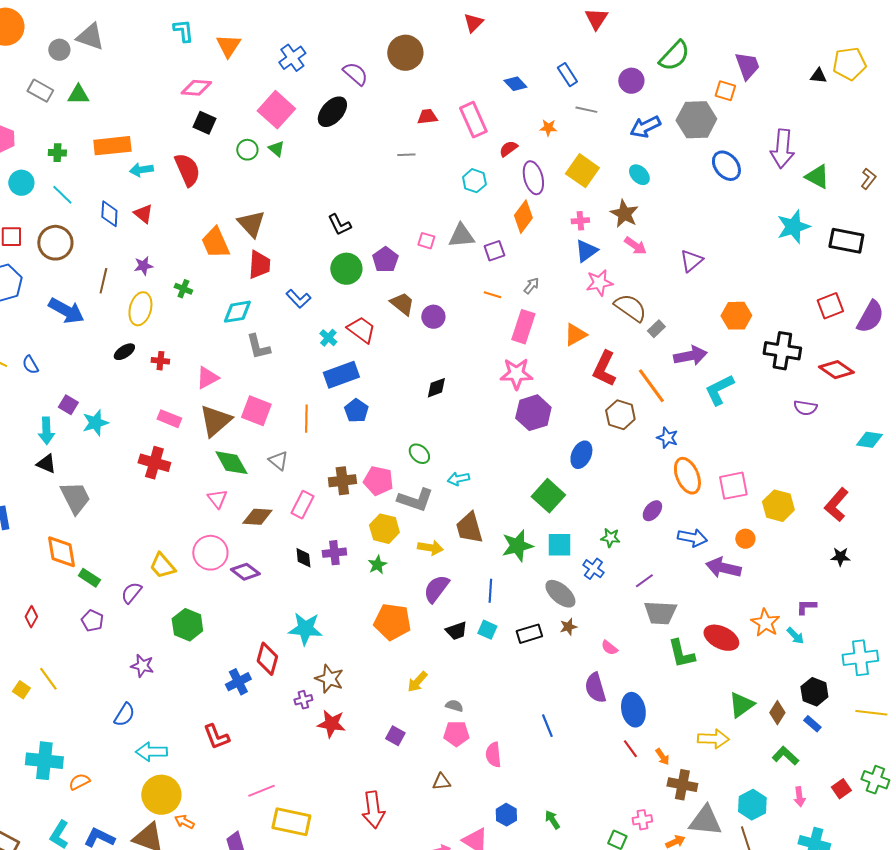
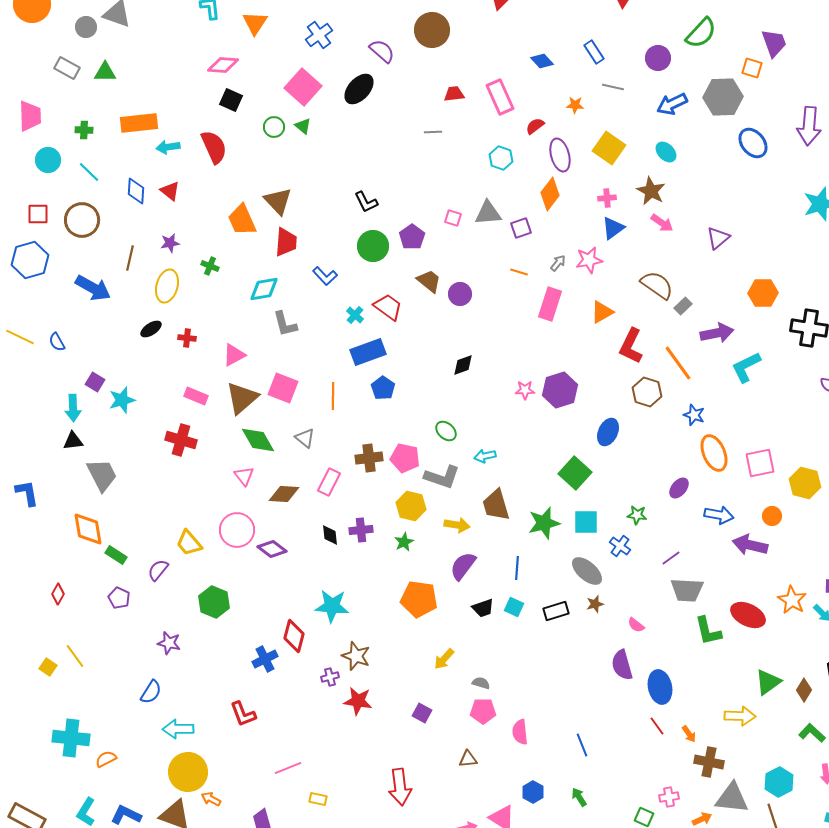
pink star: (599, 283) -> (589, 260), moved
pink star: (516, 374) -> (525, 390), moved, size x0.6
black triangle: (46, 464) -> (73, 441), turned -30
blue line: (547, 726) -> (582, 745), moved
yellow rectangle: (291, 822) -> (318, 799), size x0.5

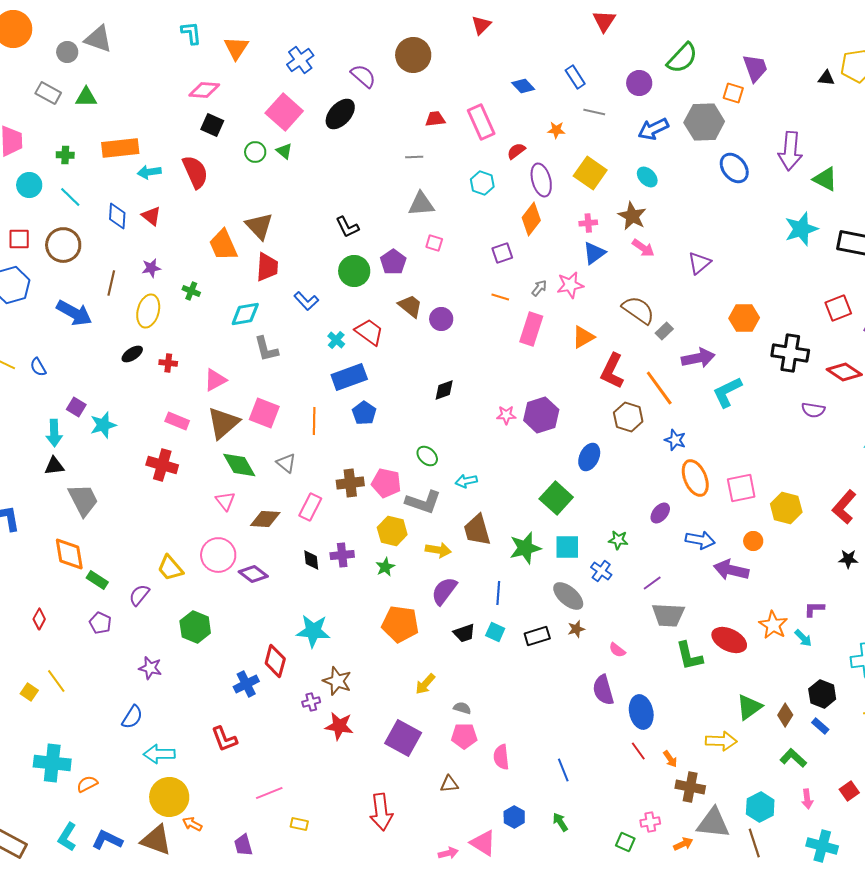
gray triangle: (488, 213) -> (421, 204), moved
purple square: (422, 713) -> (403, 738), size x1.8

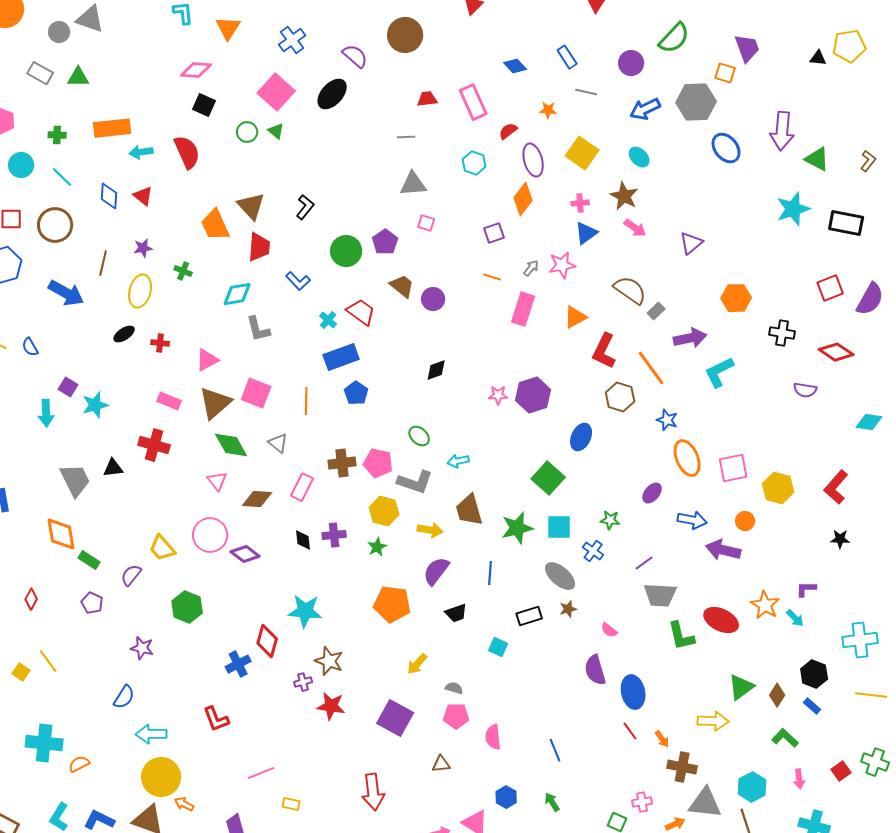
black L-shape: (347, 227) -> (305, 207), moved, turned -115
black cross: (790, 353) -> (782, 333), size x0.7
black triangle: (54, 466) -> (113, 468), moved
cyan square: (495, 632) -> (498, 647), moved

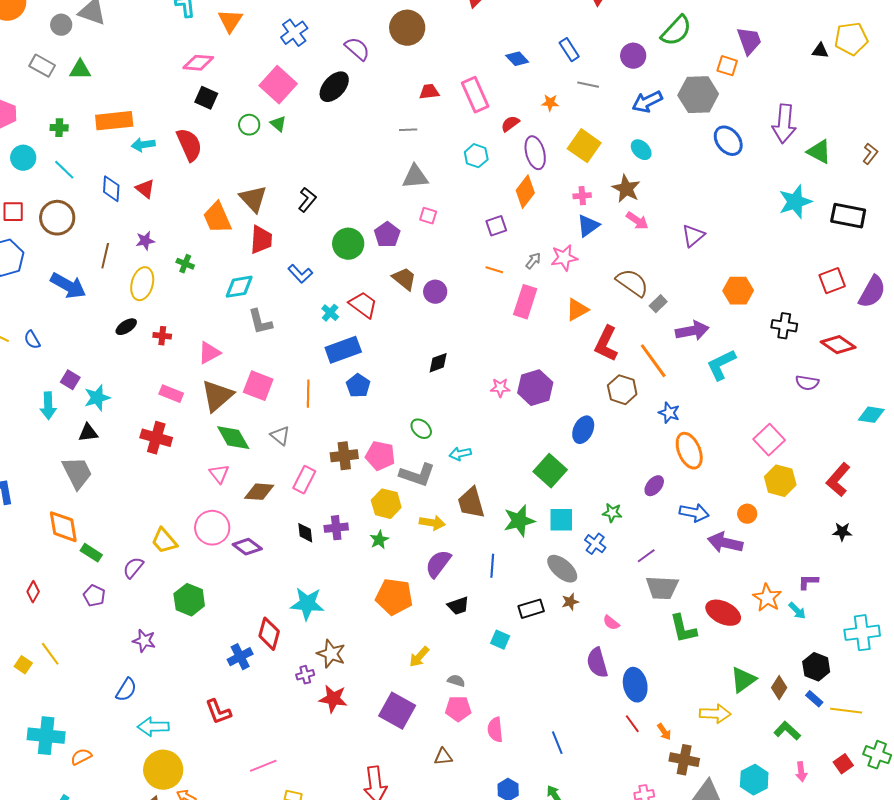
black triangle: (113, 468) -> (88, 433), moved
pink square: (733, 468) -> (769, 440), moved, turned -32
yellow line: (871, 695) -> (846, 711), moved

